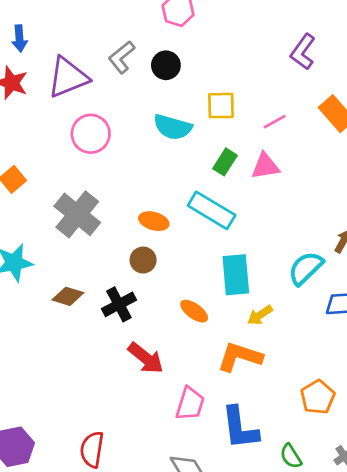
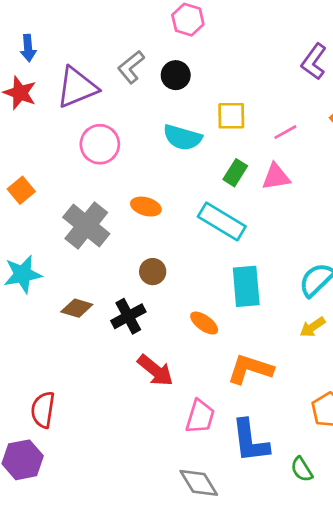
orange ellipse: (154, 221) -> (146, 207), moved
yellow arrow: (260, 315) -> (313, 327), moved
red semicircle: (92, 449) -> (43, 410), moved

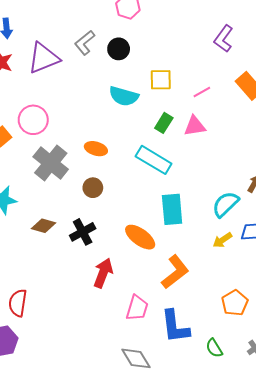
pink circle: (100, 144) -> (33, 120), moved
brown circle: (153, 272) -> (93, 188), moved
orange ellipse: (204, 323) -> (140, 237), size x1.4
orange L-shape: (250, 369) -> (175, 272), turned 124
red arrow: (155, 370) -> (103, 273), turned -108

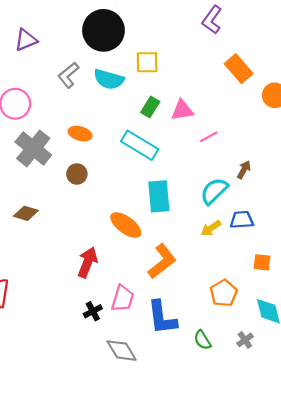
gray L-shape: (85, 43) -> (68, 75), moved
black circle: (119, 49) -> (103, 30), size x1.8
purple triangle: (43, 58) -> (26, 40), size x0.7
pink line: (202, 92) -> (209, 137), moved
black cross: (83, 232) -> (93, 311), moved, size x0.7

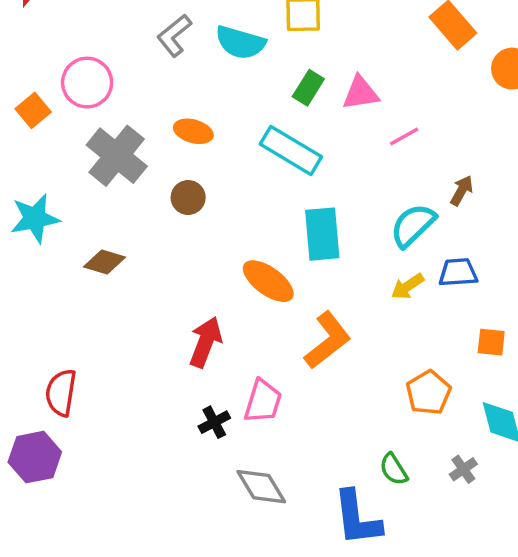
blue L-shape: (162, 318) -> (357, 518), moved

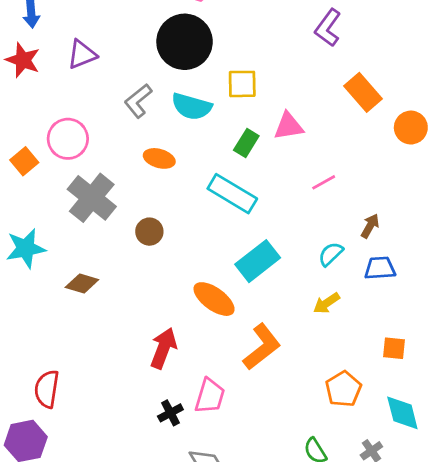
pink triangle: (361, 93) -> (289, 126), moved
orange ellipse: (193, 131) -> (159, 158), moved
cyan semicircle: (413, 225) -> (331, 254), size x0.7
cyan rectangle: (322, 234) -> (258, 261), turned 57
blue trapezoid: (458, 272) -> (380, 268), moved

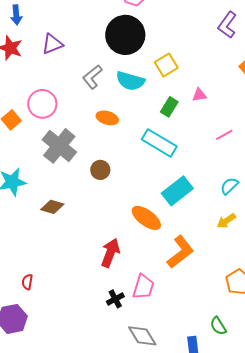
yellow square: (242, 84) -> (166, 65), turned -30
pink triangle: (289, 126) -> (199, 95), size x0.7
red semicircle: (47, 389) -> (27, 282), size x0.6

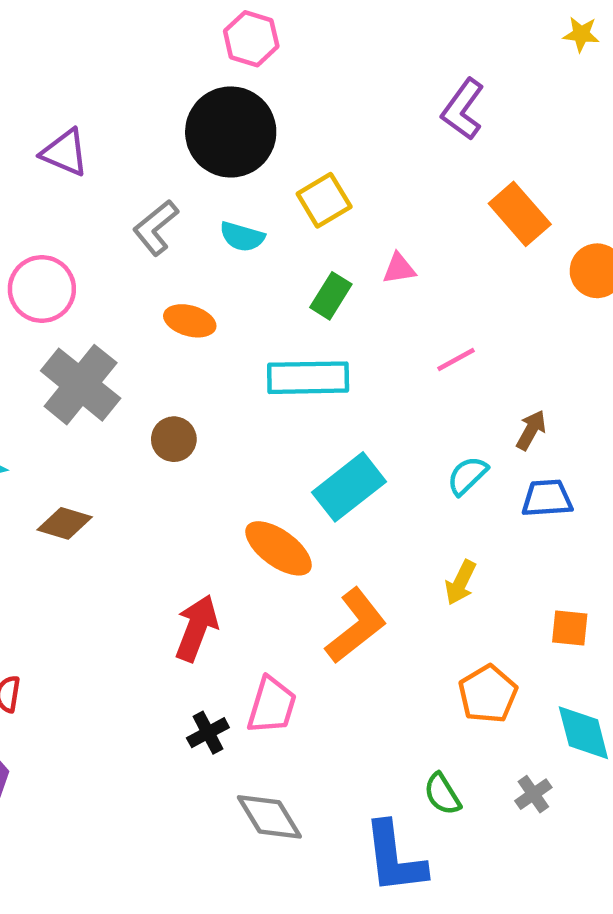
purple triangle: (52, 44) -> (65, 152), turned 45
cyan semicircle: (130, 81) -> (242, 237), size x0.7
cyan rectangle: (159, 143) -> (308, 378), turned -32
yellow arrow: (226, 221) -> (461, 583), moved, turned -30

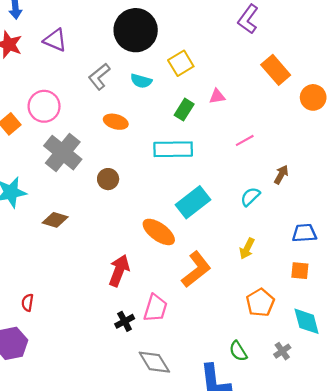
blue trapezoid: (547, 498) -> (304, 233), moved

